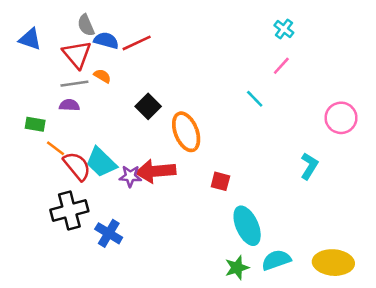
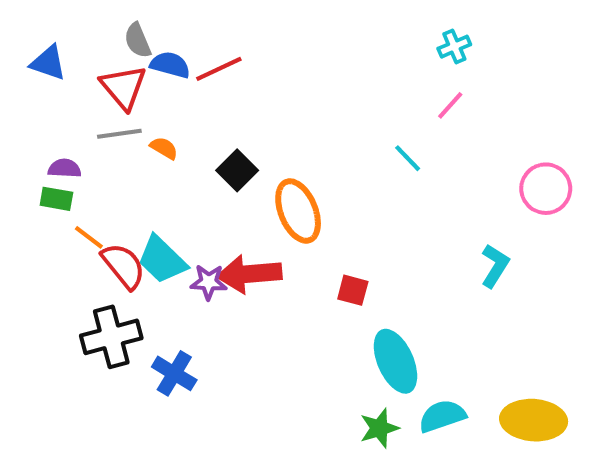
cyan cross: (284, 29) -> (454, 47), turned 30
orange semicircle: (102, 76) -> (164, 148), moved
purple semicircle: (69, 105) -> (65, 168), moved

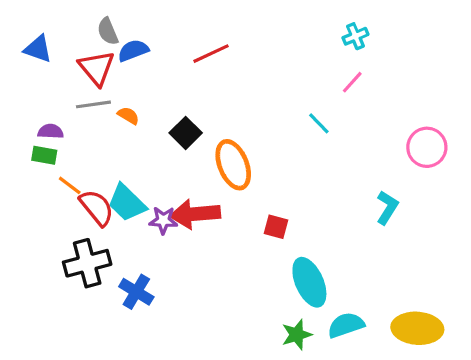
blue semicircle: (170, 65) -> (133, 50), turned -36
red line: (219, 69) -> (211, 54), moved

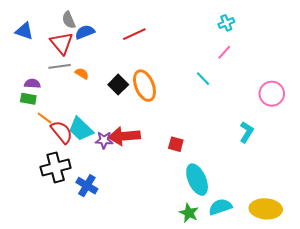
orange ellipse: (233, 165) -> (144, 86), moved
green star: (297, 335) -> (189, 213), turned -30

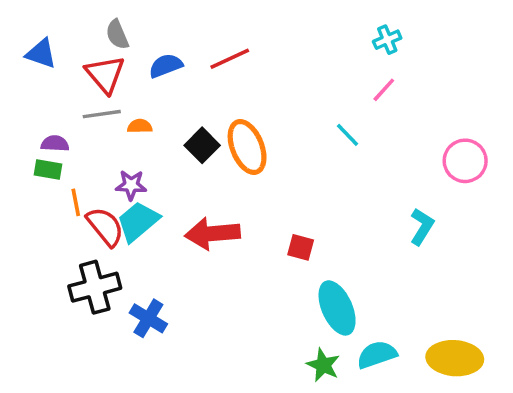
blue semicircle: (85, 32) -> (166, 66), moved
orange semicircle: (82, 73) -> (140, 126), turned -32
orange line: (44, 118) -> (76, 202), turned 42
cyan trapezoid: (81, 129) -> (138, 221), turned 96
purple star: (104, 140) -> (131, 185), moved

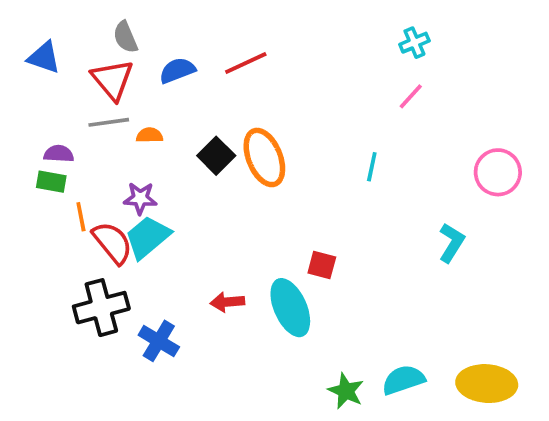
cyan line: (347, 135) -> (372, 167), moved, turned 56
red arrow: (212, 234) -> (227, 302), moved, size x0.6
cyan ellipse: (337, 308) -> (290, 308), moved

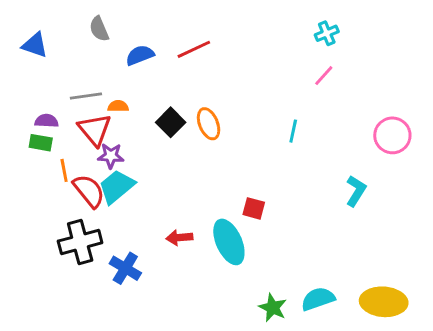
red triangle: (112, 80) -> (95, 130), moved
orange ellipse: (264, 157) -> (209, 124), size x0.7

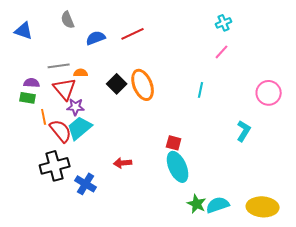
orange ellipse: (209, 124) -> (143, 85), size x1.4
cyan ellipse: (229, 242) -> (178, 167), moved
green star: (273, 308) -> (197, 204), moved

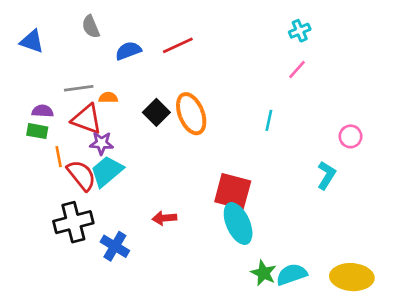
red triangle: (65, 89) -> (87, 119), turned -30
pink circle: (269, 93) -> (351, 136), moved, size x0.7
red square: (174, 143) -> (233, 191), size x1.8

